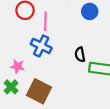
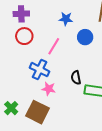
pink line: (45, 21) -> (54, 46), moved, turned 30
pink star: (17, 66) -> (49, 89), moved

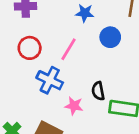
red circle: (24, 36) -> (30, 48), moved
pink star: (49, 89) -> (74, 106), moved

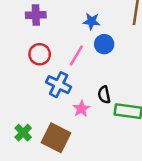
blue circle: (110, 37) -> (104, 44), moved
pink star: (74, 106) -> (81, 109), turned 30

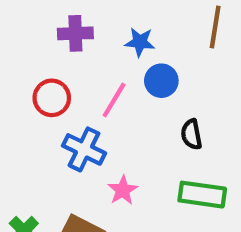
purple cross: (36, 15) -> (75, 33), moved
black semicircle: (104, 95) -> (191, 134), moved

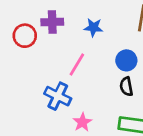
blue circle: (161, 81) -> (126, 60), moved
red circle: (52, 98) -> (25, 36), moved

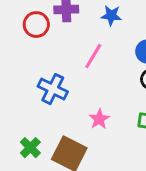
blue cross: (58, 96) -> (53, 89), moved

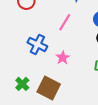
pink star: (99, 119) -> (63, 58), moved

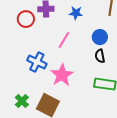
pink star: (63, 58) -> (62, 75), size x1.6

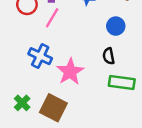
pink line: (64, 40) -> (52, 18), moved
black semicircle: (100, 56) -> (109, 56), moved

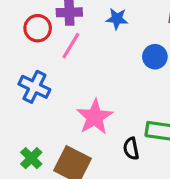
blue cross: (40, 56) -> (34, 87), moved
black semicircle: (109, 56) -> (131, 149), moved

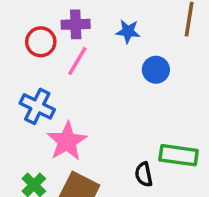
blue circle: (155, 57) -> (156, 70), moved
pink star: (95, 117) -> (67, 141), moved

